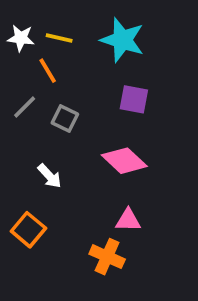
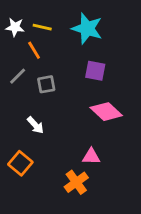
gray square: (65, 119) -> (46, 84), turned -36
pink diamond: (124, 161) -> (106, 112), moved
orange cross: (107, 257) -> (76, 182), turned 30

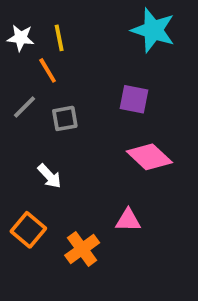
yellow line: (42, 27) -> (59, 38), turned 66
cyan star: (87, 28) -> (153, 30), moved
orange cross: (76, 182) -> (82, 249), moved

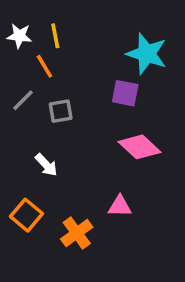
cyan star: (153, 30) -> (147, 54), moved

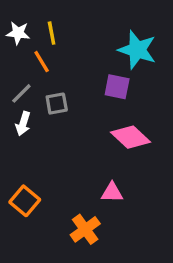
white arrow: (46, 165) -> (23, 124), moved, turned 60
orange cross: (77, 233) -> (85, 229), moved

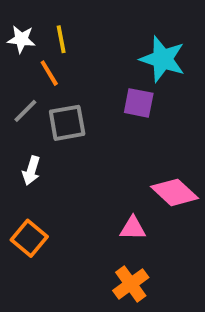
gray square: (57, 104) -> (67, 123), size x1.4
white arrow: (23, 124) -> (31, 171), moved
pink diamond: (130, 137) -> (175, 192), moved
orange cross: (85, 229) -> (131, 284), moved

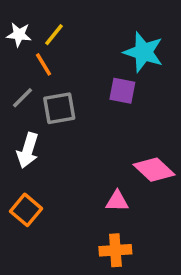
yellow line: (61, 39) -> (54, 35), turned 50
white arrow: (31, 171) -> (28, 150), size x1.4
orange cross: (131, 284) -> (115, 250), turned 32

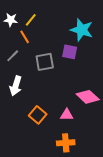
gray square: (59, 108) -> (45, 62), moved
orange square: (26, 210) -> (38, 115), moved

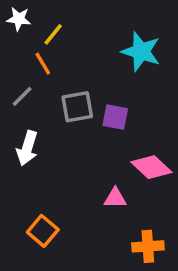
white star: (11, 20) -> (19, 19), moved
purple square: (70, 52) -> (115, 117), moved
orange square: (38, 115) -> (43, 231), moved
orange cross: (66, 143) -> (148, 246), moved

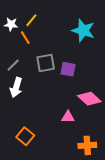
white star: (19, 19) -> (11, 24), moved
gray line: (22, 96) -> (13, 65), moved

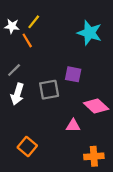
gray square: (46, 63) -> (49, 90), moved

